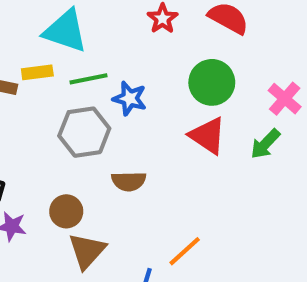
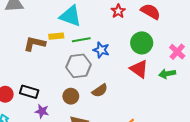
green arrow: (265, 144) -> (167, 74), turned 35
brown semicircle: (129, 181) -> (100, 90), turned -35
brown circle: (66, 211) -> (71, 96), moved

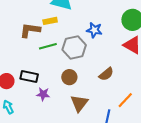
green line: (81, 40) -> (48, 46), moved
brown semicircle: (100, 90) -> (106, 74), moved

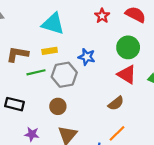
yellow rectangle: (50, 21) -> (50, 51), moved
brown semicircle: (106, 74) -> (116, 103), moved
purple star: (43, 94) -> (32, 134), moved

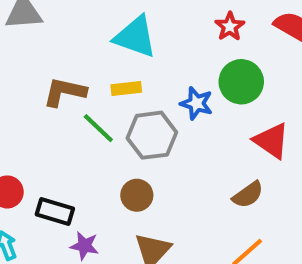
green circle: (128, 47) -> (241, 82), moved
green line: (36, 72) -> (98, 128), turned 54
black rectangle: (15, 104) -> (55, 211), moved

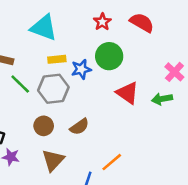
yellow rectangle: (126, 88) -> (57, 59), moved
blue star: (196, 103) -> (81, 69), turned -30
brown semicircle: (248, 195) -> (79, 127), moved

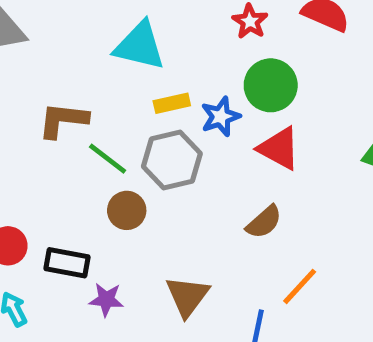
red triangle: (127, 93) -> (279, 148), moved
brown circle: (44, 126) -> (127, 210), moved
brown semicircle: (79, 127) -> (264, 222), moved

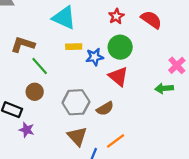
gray hexagon: (172, 160) -> (76, 102), moved
brown circle: (127, 210) -> (35, 92), moved
brown triangle: (187, 296) -> (77, 136), moved, turned -30

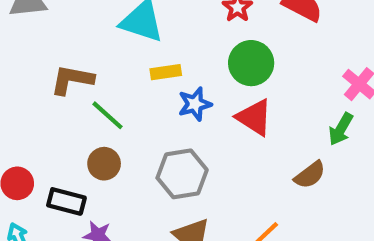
blue star: (95, 57) -> (195, 104), moved
green arrow: (164, 88) -> (341, 129), turned -48
brown semicircle: (105, 109) -> (310, 175), moved

